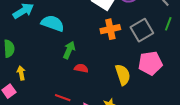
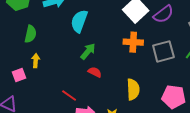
cyan semicircle: (53, 23) -> (79, 21), turned -105
pink pentagon: (150, 63) -> (174, 97), moved

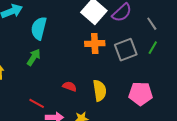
green arrow: (88, 51) -> (34, 57), moved
red semicircle: (95, 72) -> (70, 86), moved

